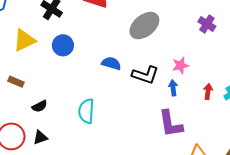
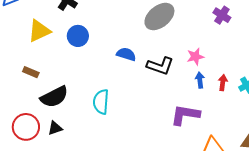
blue arrow: (173, 88) -> (200, 80), moved
black semicircle: (40, 106) -> (54, 97), size x1.8
purple L-shape: (170, 124) -> (185, 115), turned 108

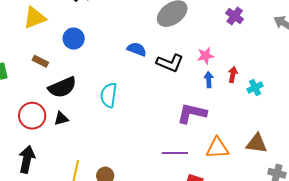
yellow triangle: (39, 31) -> (35, 18), moved
blue circle: (78, 36) -> (74, 39), moved
red arrow: (223, 83) -> (233, 75), moved

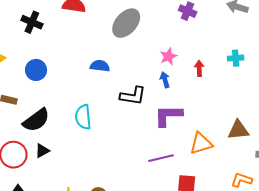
black L-shape: (170, 63) -> (133, 96), moved
blue arrow: (209, 80) -> (165, 80), moved
cyan cross: (255, 87) -> (236, 58), moved, turned 35

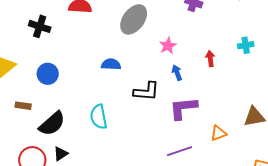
pink star: (168, 56) -> (168, 46), moved
orange triangle: (201, 143) -> (218, 133), size x0.7

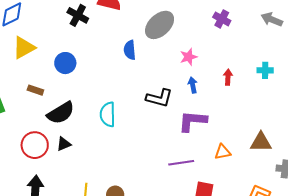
black cross: (40, 26) -> (78, 15), moved
blue semicircle: (111, 64) -> (130, 50), moved, turned -108

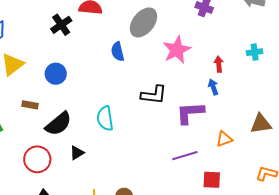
black cross: (78, 15) -> (61, 25), turned 35
pink star: (189, 57) -> (177, 50), size x1.6
blue arrow: (193, 85) -> (213, 87), moved
black triangle: (64, 144) -> (77, 153), moved

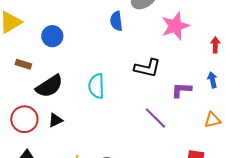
blue arrow: (213, 87) -> (212, 80), moved
purple L-shape: (190, 113) -> (181, 90), size x0.7
black triangle: (77, 153) -> (55, 120), moved
purple line: (185, 156) -> (155, 118), moved, turned 55

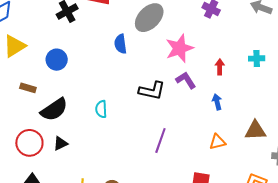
cyan semicircle: (96, 86) -> (101, 109), size x0.7
purple L-shape: (181, 90) -> (186, 80), moved, turned 55
purple line: (155, 118) -> (160, 140), turned 65

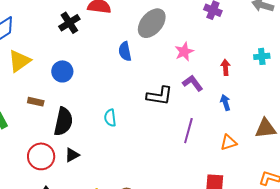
pink star: (179, 48) -> (184, 52), size x0.7
black semicircle: (54, 110) -> (63, 122), turned -40
purple line: (160, 140) -> (188, 131), moved

